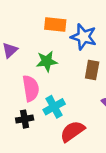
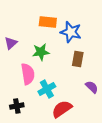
black cross: (25, 119) -> (17, 106), moved

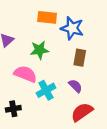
pink semicircle: (28, 74) -> (25, 74), turned -60
purple semicircle: (92, 87) -> (75, 86), moved
red semicircle: (62, 109) -> (82, 112), moved

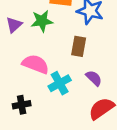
green star: (39, 50) -> (42, 21), moved
brown rectangle: (80, 58) -> (79, 46), moved

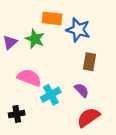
green star: (42, 21) -> (35, 39), turned 30
brown rectangle: (79, 46) -> (90, 62), moved

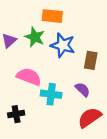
blue star: (78, 30) -> (63, 45), moved
cyan cross: (51, 95) -> (51, 94), turned 36

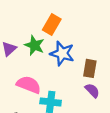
orange rectangle: (52, 16) -> (52, 25), turned -66
purple semicircle: (83, 90) -> (92, 90), moved

